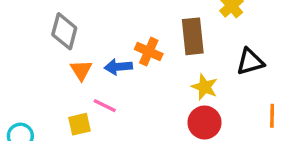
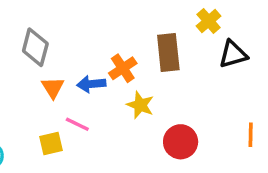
orange cross: (149, 52) -> (123, 68), turned 32
black triangle: (250, 62) -> (233, 54), moved
yellow star: (204, 87) -> (140, 105), moved

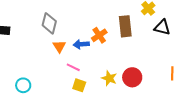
black triangle: (233, 54) -> (162, 27), turned 30
yellow star: (140, 105) -> (109, 78), moved
yellow square: (51, 144) -> (79, 85), moved, turned 32

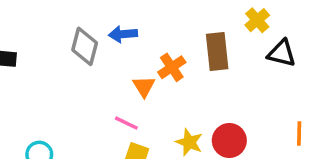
blue arrow: (81, 44) -> (123, 34), moved
orange triangle: (59, 46) -> (144, 86), moved

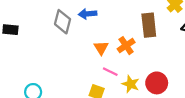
orange cross: (172, 67) -> (126, 46), moved
pink line: (126, 123) -> (110, 72), moved

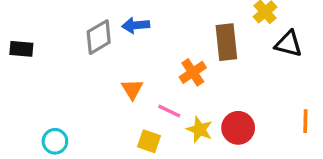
gray diamond: (63, 22) -> (99, 37), turned 45
orange triangle: (101, 48) -> (132, 89), moved

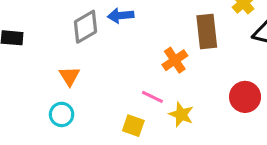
orange triangle: (132, 89) -> (70, 76), moved
red circle: (238, 128) -> (245, 97), moved
cyan circle: (55, 141) -> (62, 114), moved

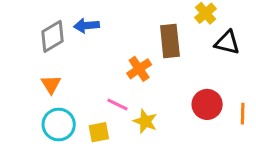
orange triangle: (70, 76) -> (51, 84), moved
cyan circle: (62, 114) -> (59, 125), moved, size x1.4
yellow square: (133, 126) -> (99, 132), turned -30

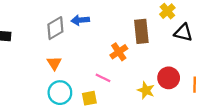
yellow star: (145, 121) -> (146, 90), moved

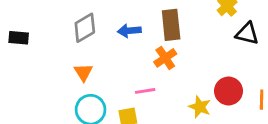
blue arrow: (80, 20) -> (129, 31), moved
brown rectangle: (141, 31) -> (171, 25), moved
pink line: (103, 78) -> (145, 91), turned -35

